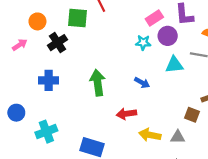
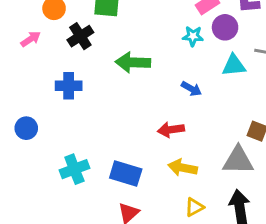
green arrow: (98, 83) -> (133, 62), moved, turned -80
cyan cross: (46, 132) -> (74, 169), moved
yellow arrow: (150, 135) -> (183, 168), moved
gray triangle: (178, 137) -> (238, 160), size x1.6

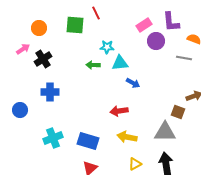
black cross: (80, 36) -> (43, 59), moved
cyan star: (193, 36) -> (107, 47), moved
green arrow: (133, 62) -> (93, 65), size x0.6
cyan triangle: (234, 65) -> (120, 63), moved
blue cross: (69, 86) -> (50, 92), moved

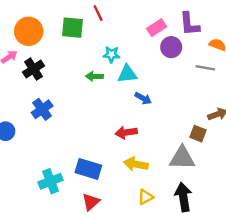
orange circle: (39, 28) -> (29, 31), size x1.5
blue cross: (50, 92) -> (42, 109), turned -36
cyan cross: (53, 138) -> (51, 181), moved

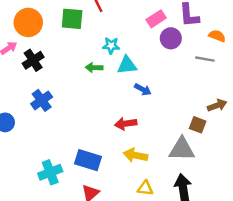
yellow triangle: (146, 197) -> (145, 188), turned 35

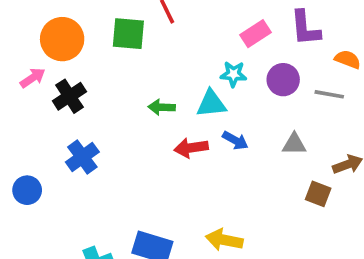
purple circle: (171, 38) -> (283, 80), moved
cyan star: (111, 46) -> (233, 74), moved
red arrow: (126, 124) -> (191, 148), moved
gray triangle: (182, 149) -> (294, 144), moved, size x0.6

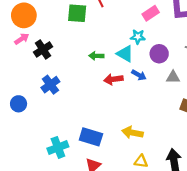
orange circle: (62, 39) -> (24, 15), moved
purple circle: (283, 80) -> (159, 54), moved
cyan triangle: (211, 104) -> (125, 54), turned 36

